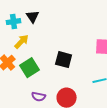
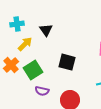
black triangle: (33, 17) -> (46, 30), moved
purple semicircle: (39, 97) -> (42, 91), moved

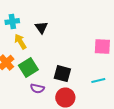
yellow arrow: (25, 44) -> (20, 42), turned -77
black square: (67, 62) -> (62, 74), moved

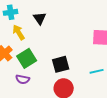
black square: (62, 74) -> (61, 64), turned -30
purple semicircle: (37, 88) -> (23, 79), moved

